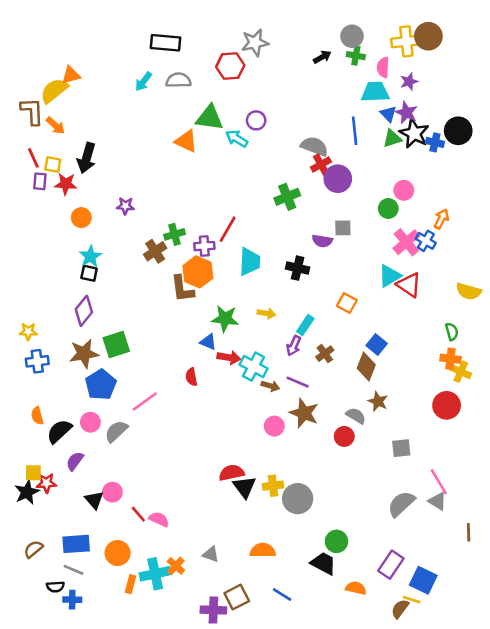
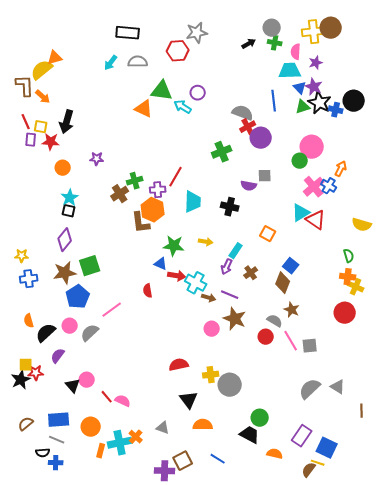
pink circle: (404, 190) -> (312, 147), size x1.5
pink line: (439, 482) -> (291, 341), moved
black triangle: (244, 487) -> (189, 400), moved

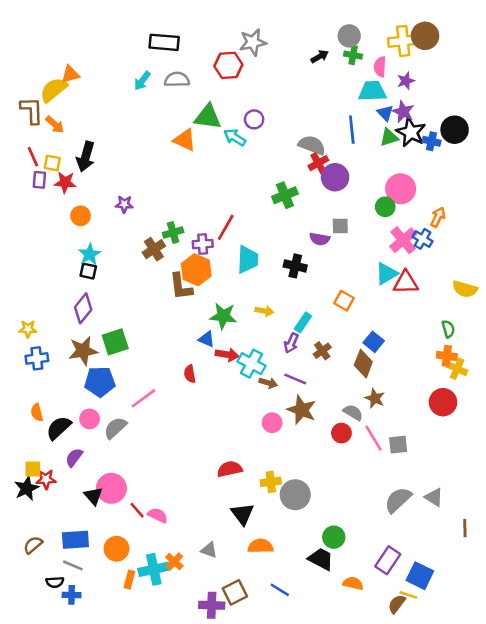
red triangle: (316, 220) -> (406, 283), turned -35
blue pentagon: (78, 297) -> (100, 382), turned 30
pink circle: (87, 380) -> (111, 488), size x1.5

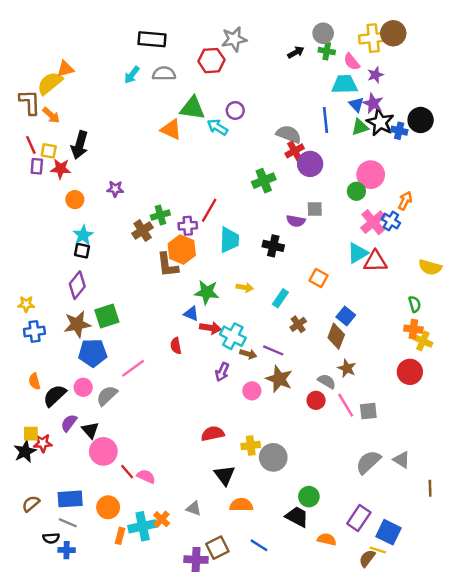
pink semicircle: (380, 67) -> (352, 62), turned -42
purple arrow: (291, 343) -> (222, 372), moved
black triangle: (93, 496) -> (90, 430), moved

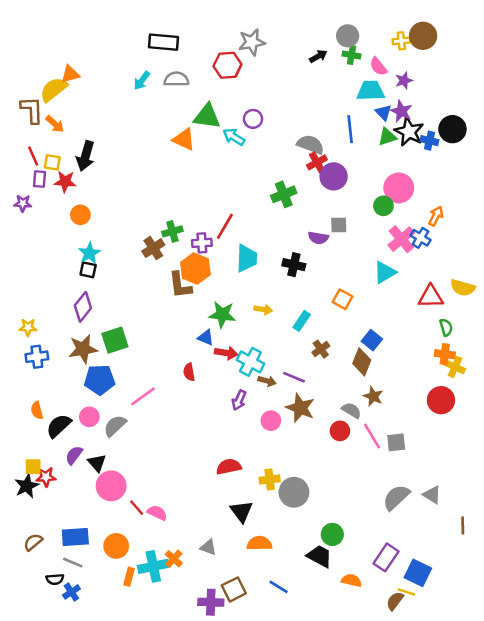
yellow cross: (373, 38) -> (401, 41), size x0.6
purple star: (115, 189) -> (23, 203), moved
red triangle: (375, 261) -> (431, 297), moved
blue cross: (67, 550) -> (71, 592), turned -35

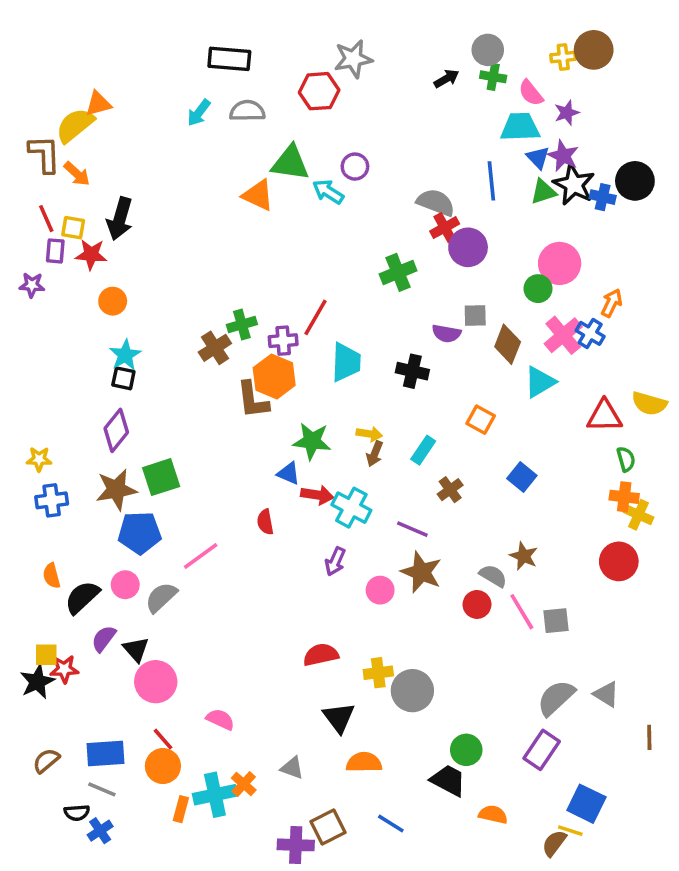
brown diamond: (362, 362) -> (508, 344), moved
brown arrow: (267, 381) -> (375, 454), moved, turned 96
red line: (137, 508) -> (163, 739), moved
purple rectangle: (386, 557) -> (542, 750), moved

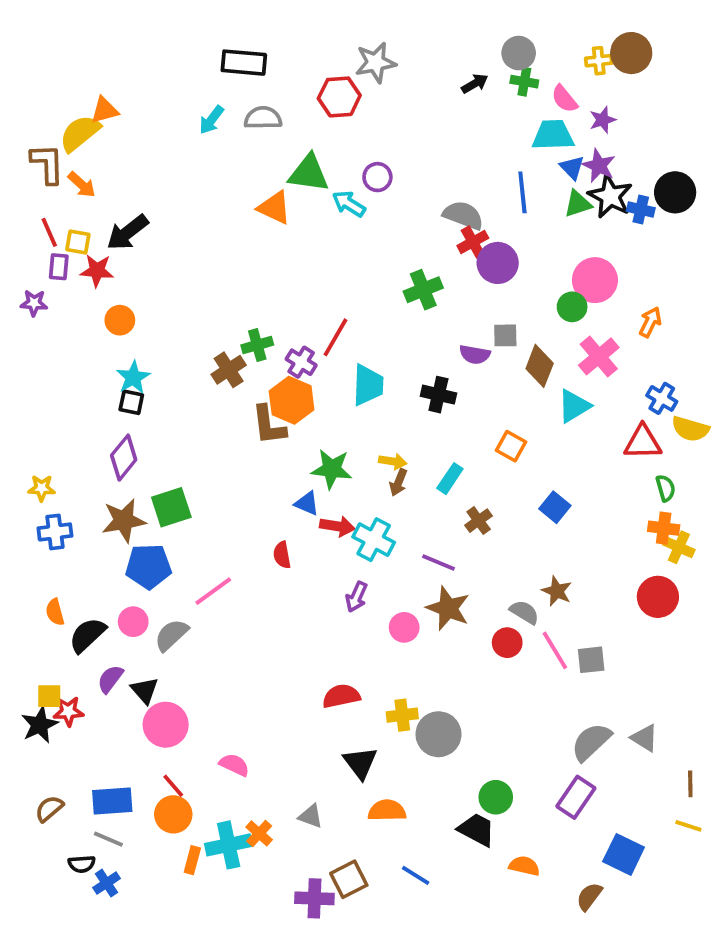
black arrow: (120, 219) -> (127, 232), turned 36
blue cross: (590, 333) -> (662, 398), moved
purple cross: (283, 341) -> (301, 362), turned 36
yellow line: (570, 831) -> (688, 826), moved

